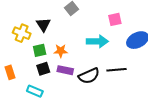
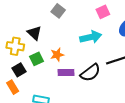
black square: (43, 69) -> (19, 70), moved

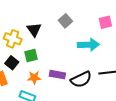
gray square: (58, 11) -> (65, 21), moved
orange star: (57, 55) -> (34, 78), moved
black square: (19, 70) -> (12, 63), turned -32

